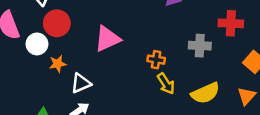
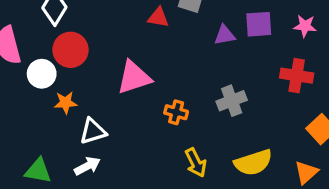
gray cross: (200, 46) -> (232, 101), moved, turned -30
orange cross: (156, 60) -> (176, 112), moved
yellow arrow: (166, 84) -> (196, 163), moved

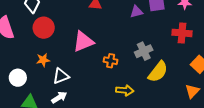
white circle: (42, 74) -> (18, 78), moved
yellow semicircle: (253, 162) -> (158, 72), moved, turned -30
yellow arrow: (196, 163) -> (125, 90), turned -54

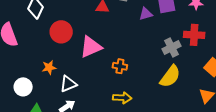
red circle: (44, 28) -> (61, 32), moved
gray cross: (144, 51) -> (171, 48), moved
yellow arrow: (125, 90) -> (122, 98), moved

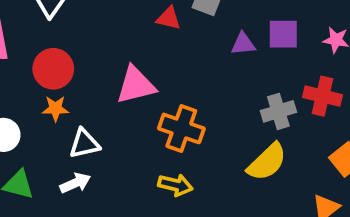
red circle: (61, 32) -> (53, 69), moved
orange cross: (120, 66) -> (181, 128), size x1.6

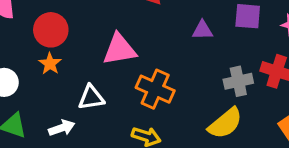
purple triangle: (243, 44) -> (202, 30), moved
orange star: (55, 109) -> (50, 64), turned 30
white triangle: (84, 144) -> (91, 98), moved

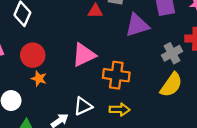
purple triangle: (202, 30) -> (137, 25), size x1.6
white triangle: (91, 98) -> (83, 106), moved

